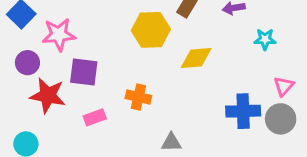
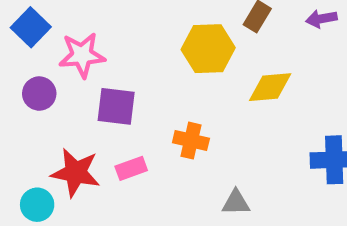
red star: (48, 95) -> (76, 173), moved

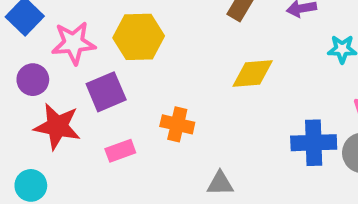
yellow hexagon: (208, 49) -> (139, 37), moved
purple square: (116, 106) -> (106, 92), turned -30
red star: (76, 173) -> (57, 126), moved

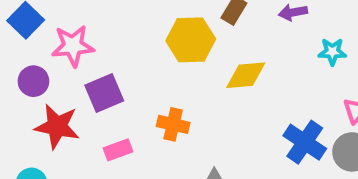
yellow hexagon: (139, 37) -> (191, 40), moved
blue cross: (314, 143) -> (305, 142), turned 36

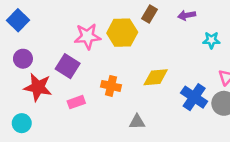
pink star: (73, 46) -> (87, 36), moved
yellow diamond: (246, 75) -> (156, 77), moved
purple square: (104, 93) -> (68, 66), turned -35

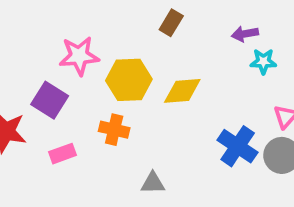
purple arrow: (187, 15) -> (245, 34), moved
yellow hexagon: (122, 33) -> (129, 80), moved
yellow diamond: (156, 77) -> (182, 91), moved

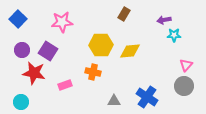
pink star: (79, 56) -> (62, 22), moved
purple square: (50, 100) -> (48, 51), moved
blue cross: (238, 146) -> (147, 97), moved

